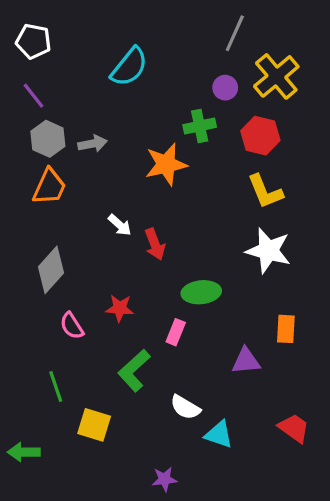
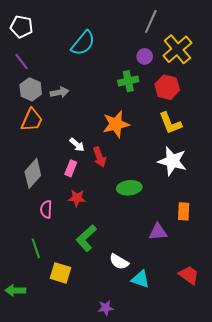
orange star: (166, 164) -> (116, 124), moved
pink semicircle: (72, 326) -> (46, 209), turned 36
pink rectangle: (176, 332) -> (71, 168), moved

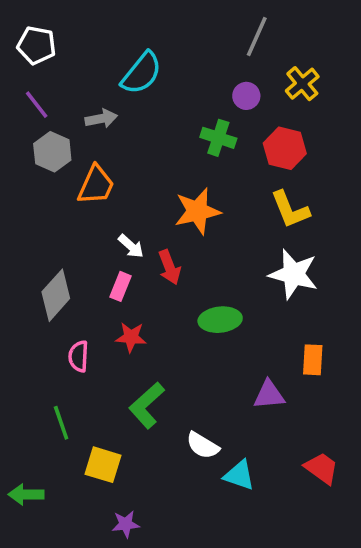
yellow cross: (177, 49) -> (302, 84), size x0.7
green cross: (128, 81) -> (218, 138), turned 30
gray arrow: (59, 92) -> (101, 119), moved
orange trapezoid: (32, 120) -> (96, 185), moved
purple star: (106, 308) -> (126, 524), moved

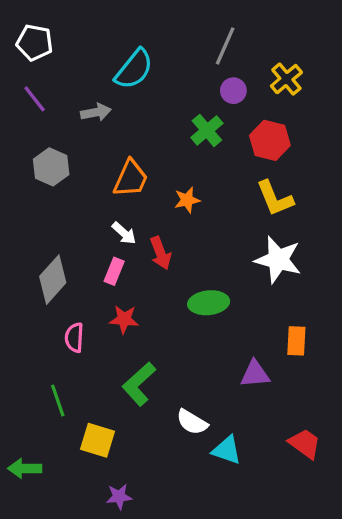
gray line: (257, 36) -> (225, 46), moved
green cross: (218, 138) -> (207, 130), turned 32
gray hexagon: (52, 152) -> (51, 167), moved
orange trapezoid: (96, 185) -> (131, 178), moved
orange star: (197, 211) -> (187, 200), size x0.6

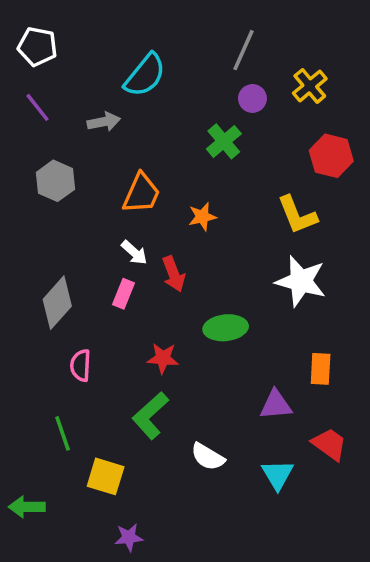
red hexagon: (270, 140) -> (331, 156), moved
red star: (124, 319) -> (163, 358), moved
red trapezoid: (305, 444) -> (329, 444), moved
cyan triangle: (227, 450) -> (278, 475), moved, turned 40

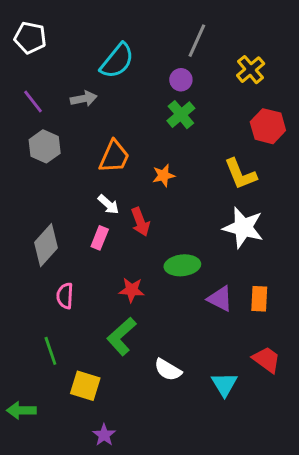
purple circle: (252, 98) -> (181, 80), moved
purple line: (38, 107) -> (33, 101), moved
purple triangle: (276, 405) -> (220, 299), moved, turned 32
purple star: (129, 537) -> (104, 435), turned -30

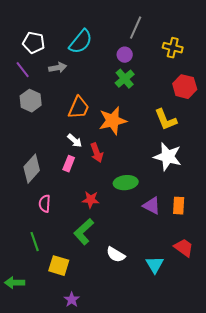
white pentagon: (30, 38) -> (34, 43), moved
yellow cross: (251, 70) -> (173, 48), turned -36
orange star: (164, 175) -> (113, 121), size x1.8

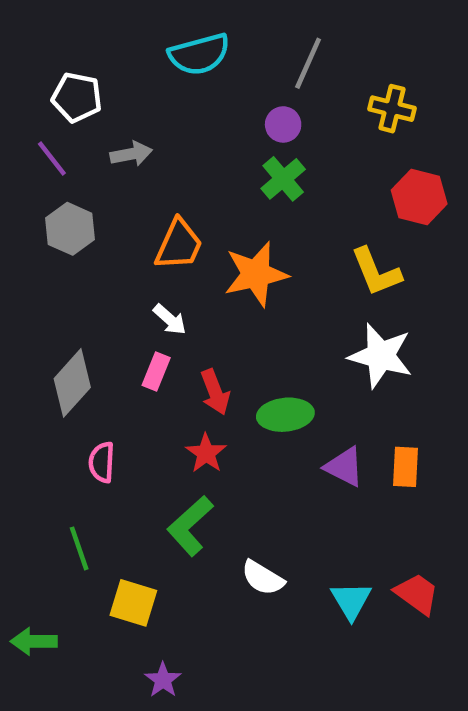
cyan semicircle: (81, 42) -> (199, 54), moved, turned 36
red arrow: (97, 153) -> (215, 392), moved
red star: (91, 200) -> (206, 453), turned 30
red trapezoid: (184, 248) -> (417, 594), moved

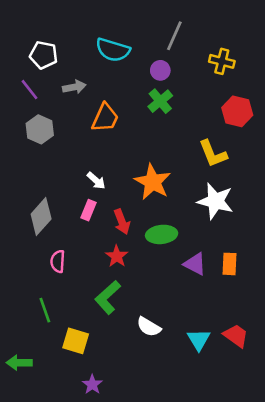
cyan semicircle: (199, 54) -> (113, 50), moved, turned 32
orange trapezoid: (179, 245) -> (105, 118), moved
orange star: (256, 274) -> (153, 182), moved, turned -30

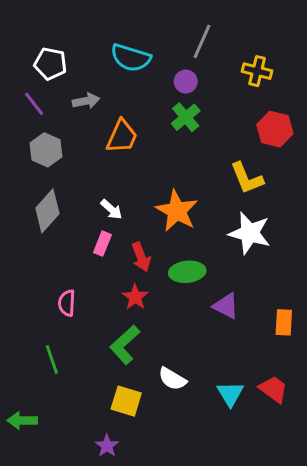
gray diamond: (41, 217) -> (47, 211), moved
orange rectangle: (230, 264) -> (284, 322), moved
yellow square: (76, 341) -> (126, 401), moved

